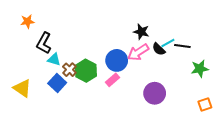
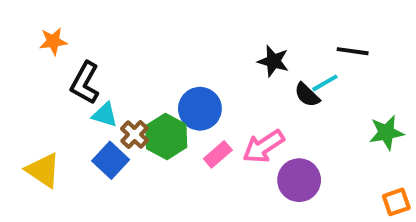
black line: (182, 46) -> (353, 51), moved
pink arrow: (138, 52) -> (263, 146), moved
blue circle: (117, 60) -> (200, 109), moved

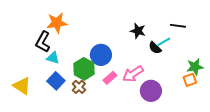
orange star: (53, 41) -> (57, 23), moved, size x1.5
brown cross: (134, 135) -> (79, 87), moved
orange square: (396, 202) -> (190, 80), moved

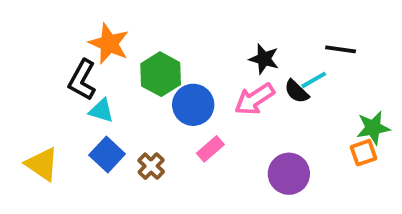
orange star: (57, 23) -> (109, 44), turned 30
green hexagon: (84, 69) -> (161, 74), moved
pink arrow: (133, 74) -> (254, 99), moved

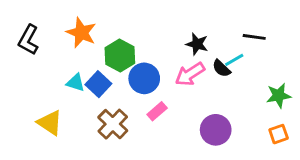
black L-shape: (82, 80) -> (28, 40), moved
orange square: (364, 153) -> (279, 134), moved
blue square: (107, 155) -> (98, 84), moved
yellow triangle: (42, 164) -> (50, 123), moved
brown cross: (151, 166) -> (113, 124), size x1.5

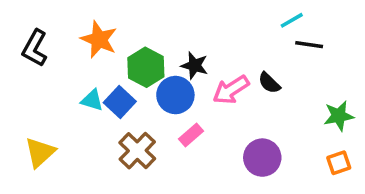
black star: (197, 44) -> (195, 65), moved
cyan line: (234, 60) -> (292, 20), moved
yellow triangle: (50, 123) -> (40, 152), moved, turned 44

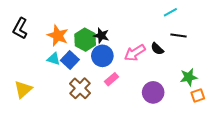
orange star: (99, 39) -> (58, 36), moved
black line: (309, 45) -> (179, 36), moved
black star: (195, 65) -> (101, 36), moved
green star: (339, 116) -> (189, 77), moved

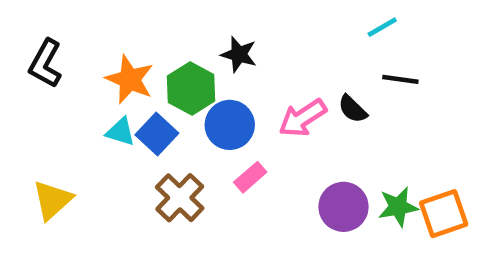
black star: (101, 36) -> (239, 54), moved
green star: (189, 77) -> (398, 207), moved
orange square: (198, 95) -> (444, 214), size x1.5

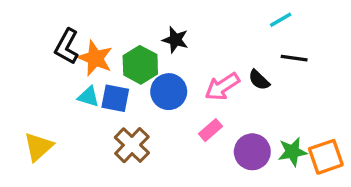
black L-shape: (45, 63) -> (67, 46), moved
blue square: (157, 134) -> (115, 98), turned -32
pink rectangle: (250, 177) -> (210, 130), moved

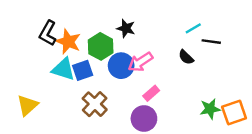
cyan line: (281, 20) -> (193, 28), moved
pink arrow: (222, 87) -> (140, 62), moved
cyan triangle: (88, 97) -> (63, 69), size x1.5
blue square: (115, 98) -> (83, 70), turned -30
purple circle: (252, 152) -> (144, 119), moved

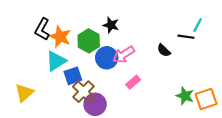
cyan line: (193, 28) -> (198, 25), moved, turned -32
cyan triangle: (63, 69) -> (56, 61), turned -50
blue square: (83, 70) -> (73, 76), moved
green star: (210, 109) -> (185, 96), turned 30
purple circle: (144, 119) -> (95, 104), moved

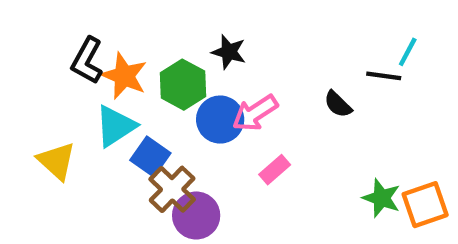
blue square: (73, 76) -> (150, 157), turned -36
yellow triangle: (24, 93) -> (57, 161), moved, turned -36

